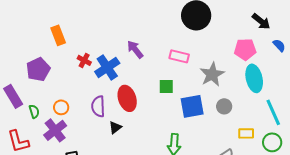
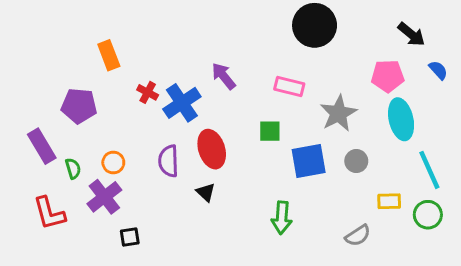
purple pentagon: (38, 69) -> (79, 106), turned 30
black triangle: (115, 127) -> (206, 192), moved, turned -40

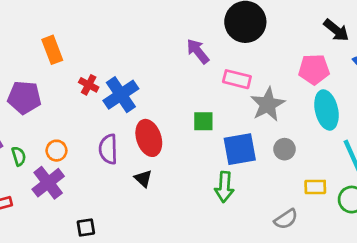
purple arrow: (224, 76) -> (198, 51), moved
pink rectangle: (289, 86) -> (237, 79), moved
green arrow: (282, 218) -> (224, 187), moved
black square: (130, 237) -> (86, 228), moved

